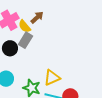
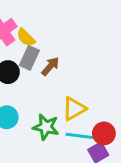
brown arrow: (37, 17) -> (50, 66), moved

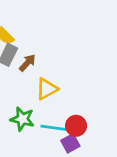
yellow triangle: (74, 109) -> (47, 89), moved

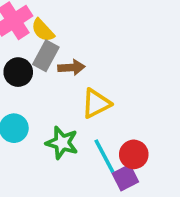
brown arrow: (27, 63) -> (71, 67), turned 42
cyan line: (54, 128) -> (104, 156), turned 52

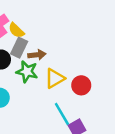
green star: (62, 143) -> (27, 72), moved
red circle: (134, 154) -> (81, 85), moved

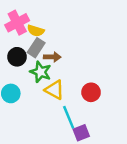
yellow semicircle: (16, 30) -> (36, 31), turned -35
yellow triangle: (55, 78) -> (54, 90), moved, turned 50

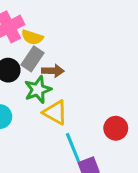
green star: (41, 72) -> (38, 90), turned 30
red circle: (91, 92) -> (116, 128), moved

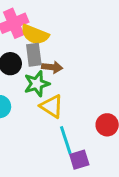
yellow semicircle: (32, 37) -> (35, 35), size x1.4
gray rectangle: (33, 59) -> (34, 55), turned -45

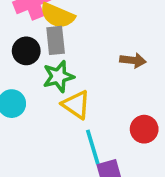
brown arrow: (52, 67) -> (133, 60), moved

